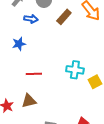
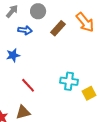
red line: (34, 74) -> (28, 85), turned 49

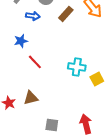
red line: (28, 85) -> (35, 62), moved

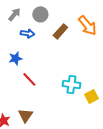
brown triangle: (31, 98) -> (25, 115), turned -42

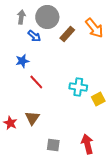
gray arrow: (14, 14) -> (21, 17), turned -32
gray circle: (40, 14) -> (47, 17), size x1.5
blue arrow: (27, 33) -> (34, 36), turned 32

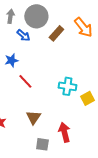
brown triangle: (32, 118) -> (33, 117), moved
red arrow: (87, 144) -> (64, 132), moved

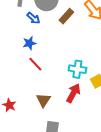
blue star: (11, 60) -> (29, 43), moved
red arrow: (64, 132) -> (73, 93), moved, turned 42

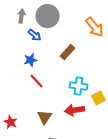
brown rectangle: (66, 16) -> (68, 52), moved
red arrow: (73, 93) -> (75, 110), turned -126

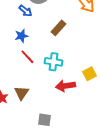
cyan cross: (79, 86) -> (53, 62), moved
brown triangle: (45, 117) -> (21, 93), moved

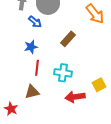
red line: (27, 57) -> (37, 68), turned 49
brown triangle: (21, 93) -> (32, 92), moved, turned 42

